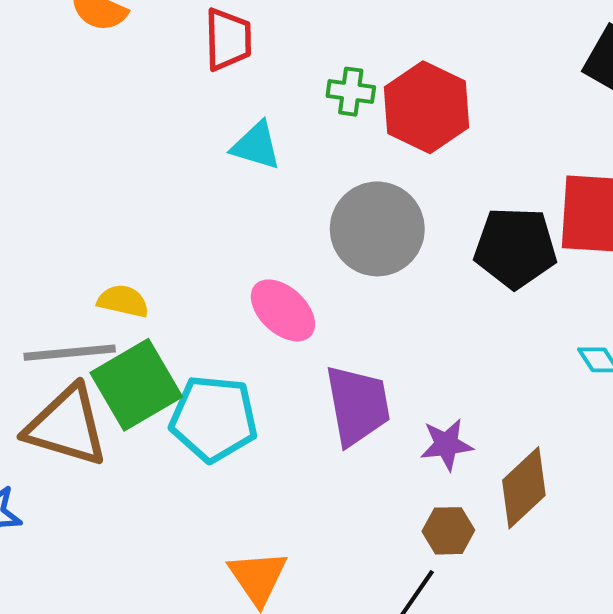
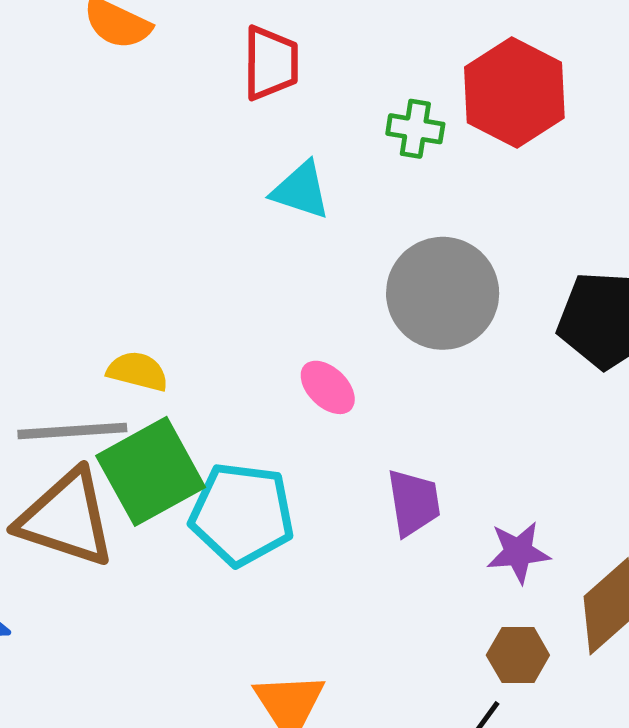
red hexagon: (426, 107) -> (514, 93), moved
pink ellipse: (283, 310) -> (328, 387), size x0.7
purple trapezoid: (358, 405) -> (414, 503), size x0.7

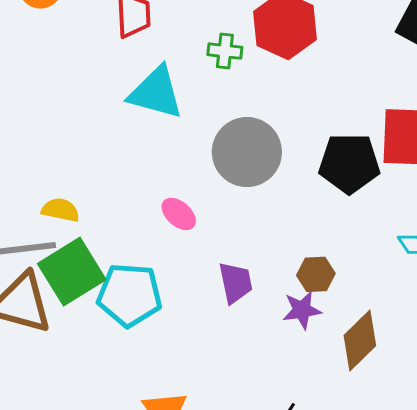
cyan triangle: (301, 190) -> (156, 93), size x1.5
brown hexagon: (518, 655) -> (316, 274), moved

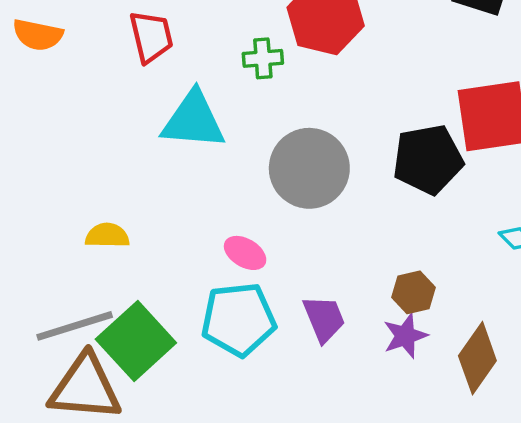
yellow semicircle: (60, 210) -> (107, 236), moved
cyan pentagon: (129, 295) -> (238, 319), moved

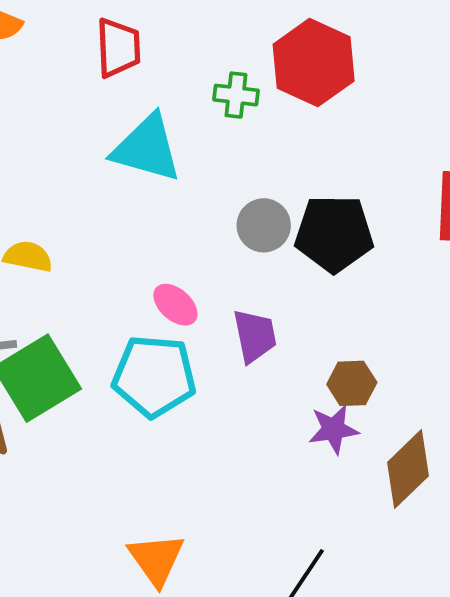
black pentagon: (428, 159) -> (334, 234), moved
gray circle: (309, 168) -> (264, 225), size x0.6
purple trapezoid: (324, 319) -> (255, 336), moved

